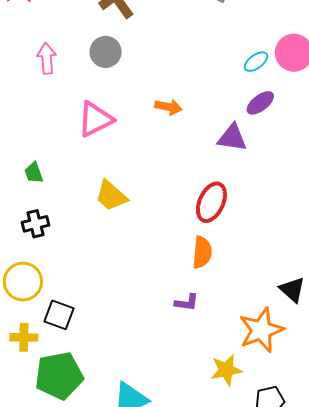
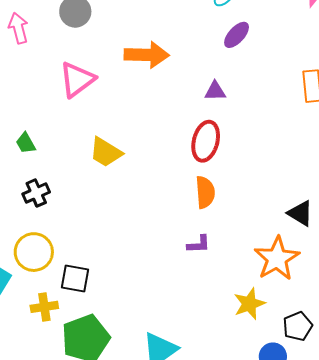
orange arrow: (168, 107) -> (147, 55), size x1.6
purple triangle: (232, 138) -> (215, 91), moved, size x0.7

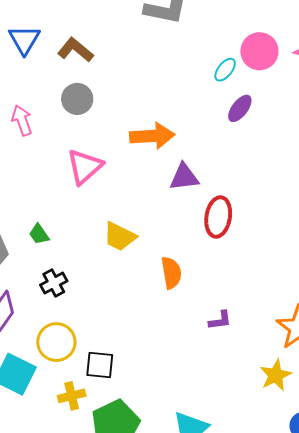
purple triangle: (215, 91) -> (184, 177), moved, size x1.4
orange semicircle: (205, 192) -> (171, 273), moved

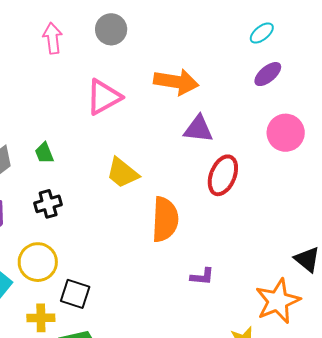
pink circle: (259, 51) -> (286, 133), moved
orange semicircle: (171, 273) -> (165, 219), size x1.4

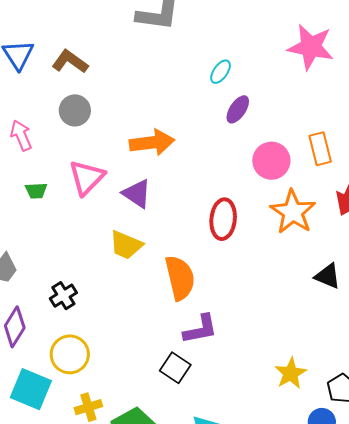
purple triangle: (198, 129) -> (137, 194), moved, turned 44
green trapezoid: (44, 153) -> (36, 191), moved, turned -55
purple L-shape: (202, 277) -> (200, 329), moved, size x1.5
black square: (75, 294) -> (175, 368), moved, turned 32
orange star: (278, 301) -> (293, 212), moved

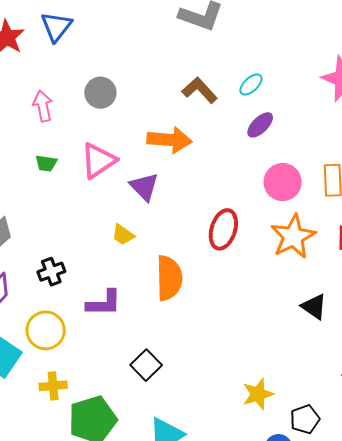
brown L-shape: (70, 62) -> (200, 90), moved
yellow trapezoid: (126, 245) -> (123, 235), size x0.7
purple L-shape: (200, 329) -> (104, 303), moved

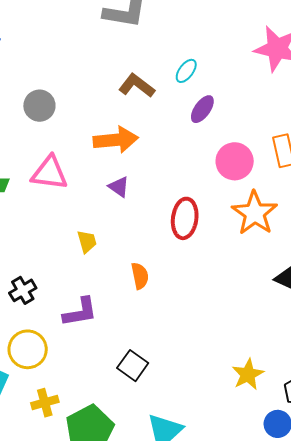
pink triangle: (98, 161) -> (49, 173), turned 51
purple triangle: (144, 187) -> (119, 187), moved, size x0.7
yellow trapezoid: (123, 235) -> (87, 242), turned -130
orange semicircle: (169, 278) -> (140, 276), size x0.6

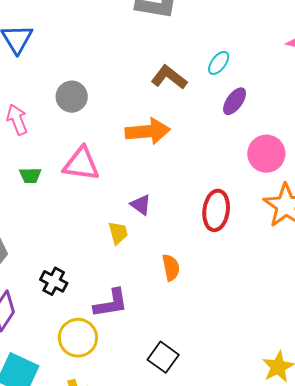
purple triangle: (119, 187) -> (141, 205), moved
black cross: (23, 290) -> (54, 281), turned -32
yellow circle: (28, 349) -> (78, 338), moved

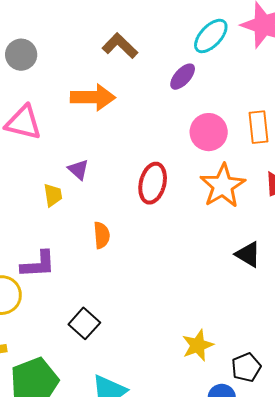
cyan ellipse: (219, 63) -> (211, 36), moved, size x1.5

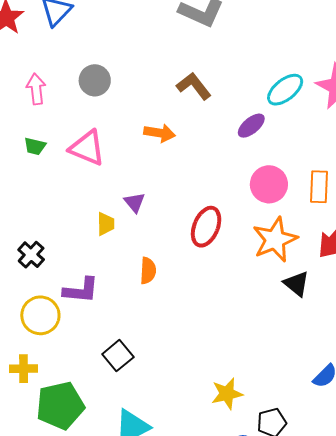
orange arrow: (93, 97) -> (160, 133), size x0.7
black triangle: (248, 254) -> (297, 284), moved

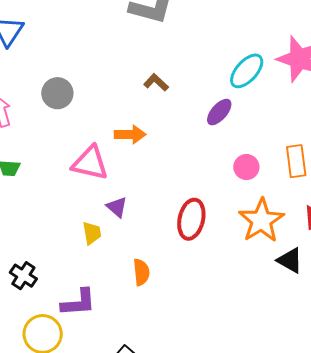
brown L-shape: (194, 86) -> (156, 82), size x0.7
pink triangle: (87, 148) -> (90, 163), moved
pink circle: (269, 184) -> (246, 167), size x0.7

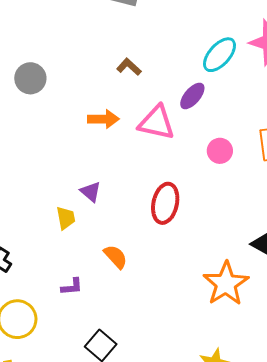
pink triangle: (90, 163) -> (157, 123), moved
orange star: (261, 220) -> (226, 284), moved
orange semicircle: (141, 272) -> (116, 257), turned -36
purple L-shape: (78, 303) -> (72, 287), moved, size x0.6

